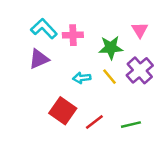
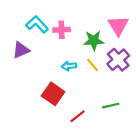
pink triangle: (140, 30) -> (118, 26), size x1.5
purple triangle: (39, 59) -> (21, 50), moved
red line: (94, 122) -> (78, 116), moved

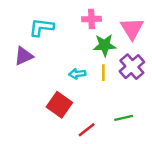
cyan L-shape: (37, 24) -> (41, 27), turned -40
pink cross: (62, 30) -> (91, 19), moved
yellow line: (93, 65) -> (103, 73), turned 40

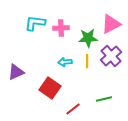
pink cross: (91, 19) -> (61, 28), moved
pink triangle: (132, 29) -> (111, 24), turned 35
purple triangle: (24, 56) -> (16, 72), moved

